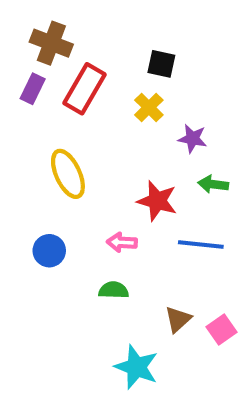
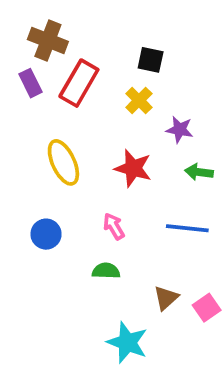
purple rectangle: (33, 89) -> (31, 83), turned -52
red star: (157, 201) -> (133, 168), moved
pink arrow: (122, 242) -> (114, 226), turned 56

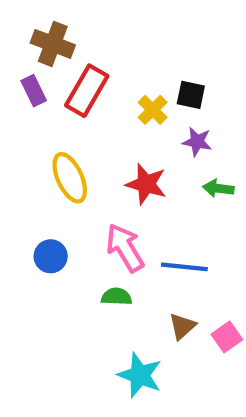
black square: (151, 60) -> (191, 95), moved
pink arrow: (114, 226) -> (125, 248), size x1.6
blue line: (187, 228) -> (184, 267), moved

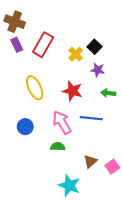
brown cross: (53, 44) -> (15, 22), moved
black square: (191, 95) -> (95, 47), turned 32
blue line: (184, 267) -> (91, 118), moved

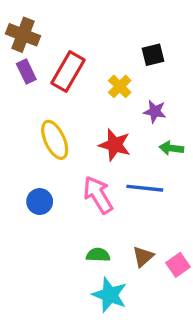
black square: (95, 47) -> (153, 55), moved, turned 32
green semicircle: (58, 147) -> (98, 255), moved

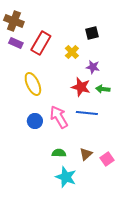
purple rectangle: (26, 71) -> (16, 43), turned -40
red star: (115, 145) -> (81, 87), moved
blue circle: (40, 202) -> (35, 121), moved

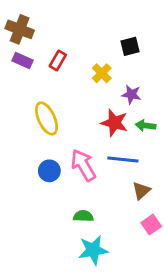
red rectangle: (41, 43) -> (58, 60), size x0.6
brown triangle: (86, 154) -> (141, 191), moved
cyan star: (66, 177) -> (93, 250), turned -30

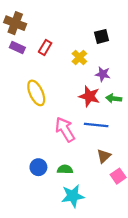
blue circle: (49, 171) -> (38, 167), moved
brown triangle: (141, 191) -> (104, 156), moved

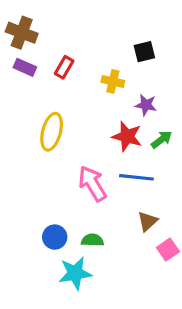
yellow cross: (79, 57) -> (113, 81), turned -32
yellow ellipse: (36, 93) -> (52, 132), turned 40
green arrow: (114, 98) -> (162, 140), turned 136
cyan star: (73, 196) -> (75, 273), moved

